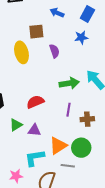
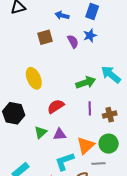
purple semicircle: (54, 51) -> (73, 41), moved
yellow ellipse: (21, 52) -> (34, 78), moved

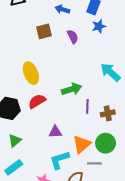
blue star: (90, 35) -> (99, 26), moved
green arrow: (86, 82) -> (72, 89), moved
red semicircle: (56, 106) -> (37, 101), moved
green triangle: (41, 132) -> (15, 141), moved

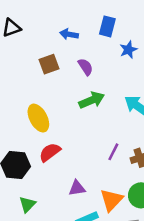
blue star: (99, 26) -> (128, 50), moved
green arrow: (72, 89) -> (92, 100), moved
purple line: (87, 106) -> (113, 152), turned 32

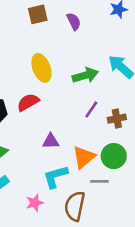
green arrow: (92, 100) -> (85, 75), moved
yellow ellipse: (38, 118) -> (41, 68), moved

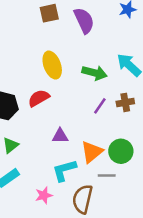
purple semicircle: (74, 21) -> (84, 21), size x1.5
green arrow: (85, 75) -> (94, 73), turned 30
brown cross: (117, 119) -> (125, 102), moved

